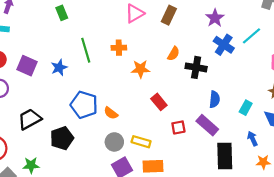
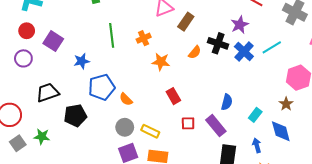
brown rectangle: (169, 15) -> (186, 22), moved
orange cross: (119, 48) -> (144, 38), turned -32
black cross: (196, 67) -> (218, 43), moved
blue star: (59, 68) -> (82, 61), moved
blue pentagon: (84, 105) -> (102, 87), turned 30

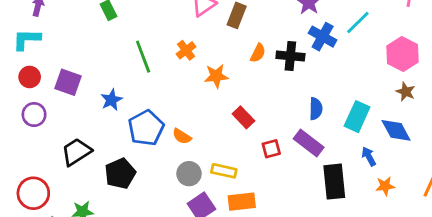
black cross: (218, 43) -> (290, 56), moved
brown star: (286, 104) -> (406, 92), moved
cyan rectangle: (255, 115) -> (357, 117), size x1.5

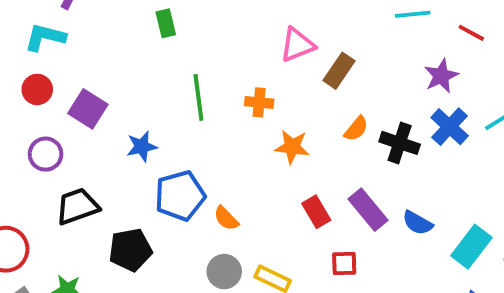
orange cross: (186, 50) -> (259, 102), turned 30
blue semicircle: (316, 109) -> (418, 223), turned 105
purple circle: (34, 115) -> (46, 154), moved
purple rectangle: (309, 143) -> (368, 210), moved

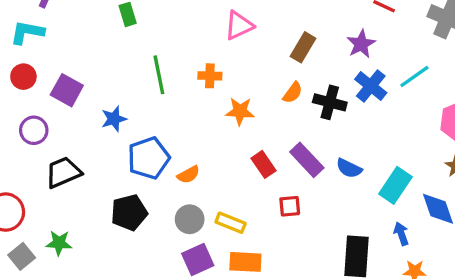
brown rectangle: (339, 71) -> (303, 47), moved
orange semicircle: (226, 218) -> (188, 175), turned -70
black pentagon: (130, 250) -> (129, 213), moved

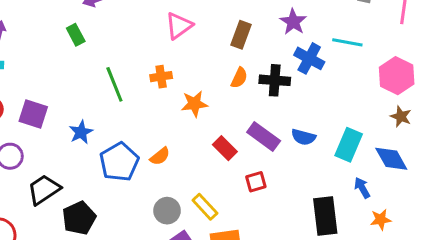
cyan line: (414, 76) -> (347, 42), turned 56
orange semicircle: (188, 175) -> (160, 156), moved
black pentagon: (129, 213) -> (79, 218), moved
yellow rectangle: (231, 223) -> (205, 207), turned 36

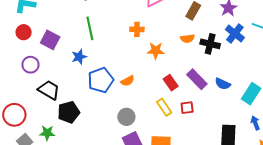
orange semicircle: (239, 78) -> (187, 39), turned 48
green line: (114, 84) -> (90, 28), moved
black trapezoid: (44, 189) -> (49, 90), turned 55
yellow rectangle: (205, 207) -> (164, 107), moved

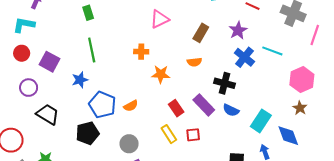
black cross: (210, 44) -> (224, 83), moved
blue pentagon: (101, 80) -> (102, 105), turned -30
black pentagon: (69, 112) -> (88, 133), moved

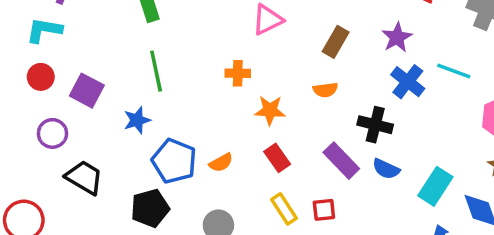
red rectangle: (176, 108) -> (277, 158), moved

